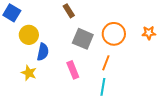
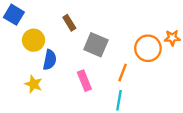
brown rectangle: (69, 11) -> (69, 23), moved
orange circle: (114, 34) -> (148, 48), moved

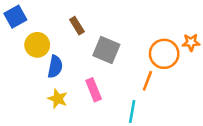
blue square: (14, 15) -> (15, 17), turned 30
orange line: (123, 73) -> (147, 81), moved
yellow star: (34, 84) -> (58, 99), moved

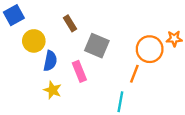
pink rectangle: (94, 90) -> (79, 71), moved

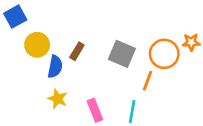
brown rectangle: (70, 23) -> (77, 51), moved, turned 63
gray square: (97, 46) -> (122, 54), moved
pink rectangle: (79, 71) -> (95, 110), moved

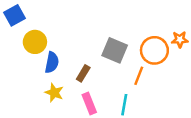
brown rectangle: (77, 51) -> (83, 73), moved

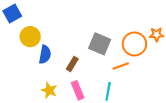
orange line: (139, 76) -> (121, 66), turned 49
yellow star: (54, 93) -> (49, 90), moved

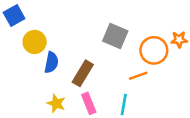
gray square: (100, 44) -> (115, 36), moved
brown rectangle: (72, 64) -> (83, 73), size x1.5

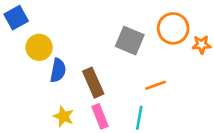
orange circle: (154, 50) -> (173, 28), moved
brown rectangle: (83, 73) -> (93, 83), turned -55

